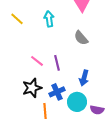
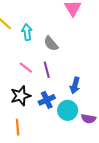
cyan arrow: (49, 19) -> (27, 32), moved
gray semicircle: (81, 38) -> (51, 44), moved
orange line: (45, 111) -> (18, 127), moved

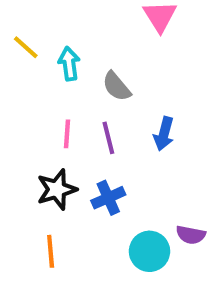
pink line: (26, 68) -> (67, 134), turned 56
blue arrow: (75, 85) -> (164, 134), moved
cyan circle: (68, 110) -> (149, 251), moved

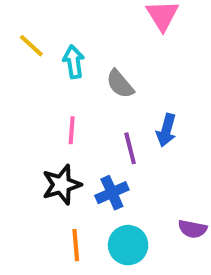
purple line: (108, 138) -> (130, 148), moved
orange line: (51, 251) -> (76, 245), moved
cyan circle: (149, 251) -> (128, 245), moved

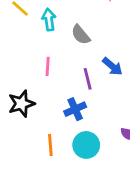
blue arrow: (166, 130) -> (112, 66), turned -65
black star: (62, 185) -> (21, 104), moved

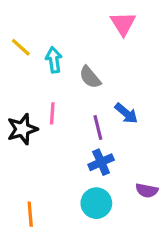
black star: (21, 104) -> (22, 129), moved
blue cross: (75, 109) -> (101, 162), moved
orange line: (50, 145) -> (30, 214), moved

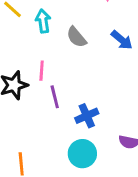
blue arrow: (126, 113) -> (122, 40), moved
purple line: (98, 128) -> (55, 97), moved

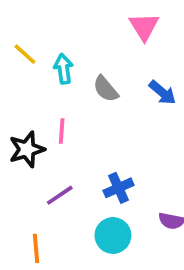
purple line: (55, 97) -> (60, 195), moved, turned 70

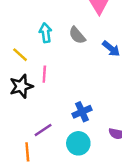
yellow line: (25, 54) -> (20, 55), moved
gray semicircle: (106, 89) -> (77, 35), moved
purple line: (60, 195) -> (43, 130), moved

